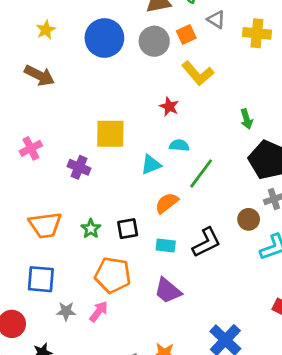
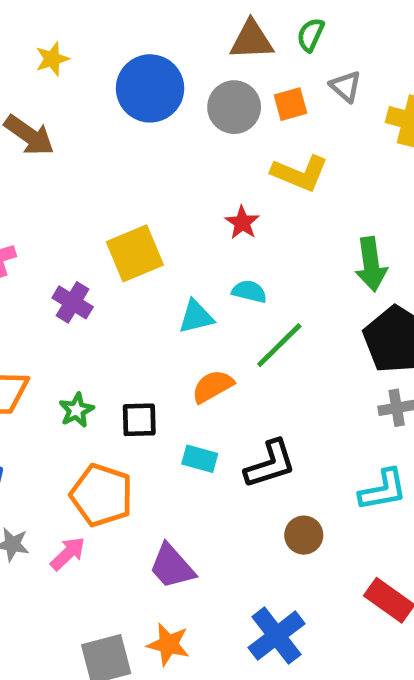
yellow L-shape: (198, 73) -> (300, 173), turned -36
green arrow: (247, 119) -> (371, 264), size x1.5
yellow square: (110, 134) -> (135, 253), turned -32
brown circle: (249, 219) -> (304, 535), moved
purple trapezoid: (168, 291) -> (172, 566), moved

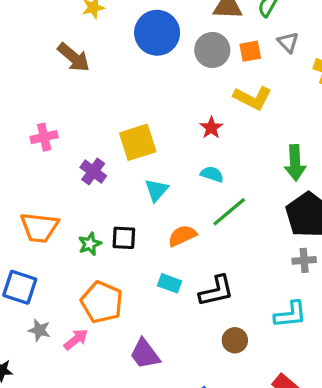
cyan triangle: (196, 317) -> (156, 190), moved, turned -40
black square: (139, 420) -> (124, 238), moved

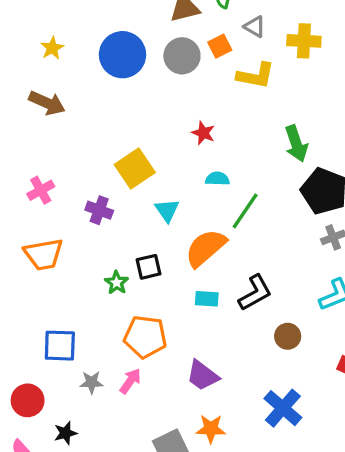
yellow L-shape: (253, 98) -> (256, 76), moved
orange trapezoid: (39, 227) -> (44, 254), moved
orange semicircle: (182, 236) -> (206, 248), size x1.5

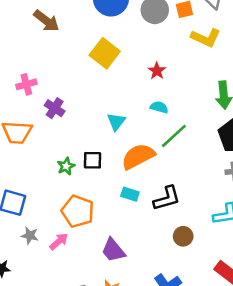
yellow square: (135, 168) -> (105, 53), moved, turned -32
purple cross: (99, 210) -> (55, 108), moved

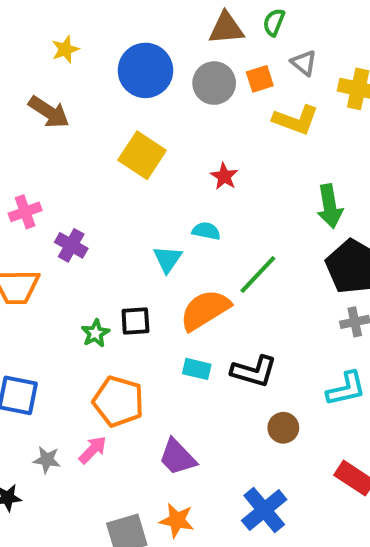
cyan semicircle: (159, 107) -> (206, 231), moved
black L-shape: (167, 198) -> (254, 371), turned 36
gray star: (30, 236) -> (47, 460), moved

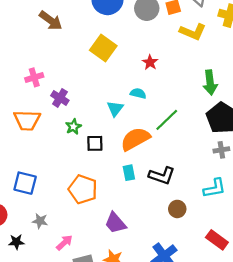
green star: (95, 333) -> (73, 127), moved
cyan rectangle: (197, 369) -> (129, 173), turned 63
pink arrow: (93, 450) -> (64, 243), moved

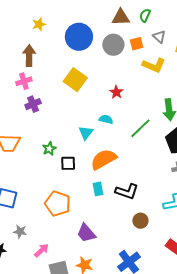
brown arrow: (51, 20) -> (29, 56), turned -125
pink cross: (34, 77) -> (24, 81), moved
purple cross: (60, 98) -> (33, 104), moved, turned 35
green line: (167, 120) -> (140, 128), moved

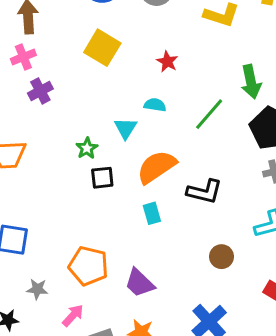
green star: (49, 149) -> (87, 148), moved
black L-shape: (127, 191) -> (204, 192), moved
orange pentagon: (58, 204) -> (88, 266), moved

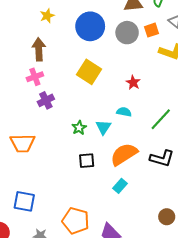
green star: (87, 148) -> (79, 128), moved
black L-shape: (204, 192) -> (162, 158), moved
cyan rectangle: (152, 213) -> (120, 186), turned 56

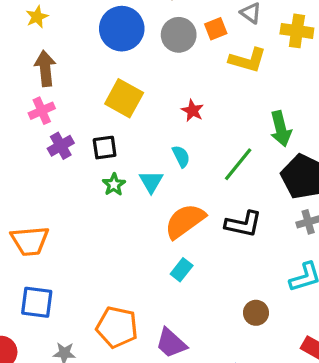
yellow star: (47, 16) -> (37, 17), moved
cyan semicircle: (124, 112) -> (181, 156), turned 56
orange trapezoid: (23, 143) -> (30, 241), moved
black square: (87, 161) -> (105, 148), moved

